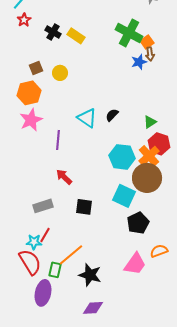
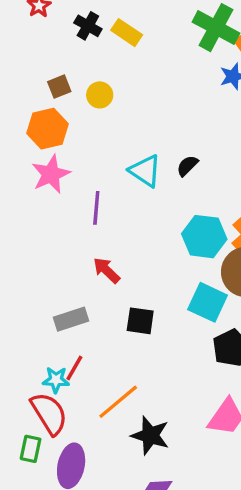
green rectangle: (55, 270) -> (31, 449), moved

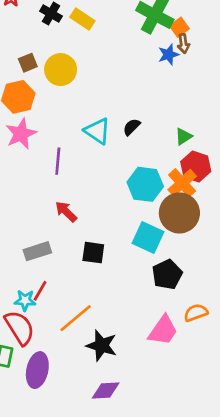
yellow circle: (100, 95) -> (61, 70), size x1.5

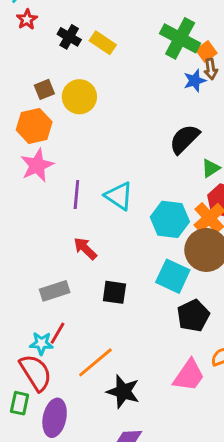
black semicircle: (132, 127) -> (184, 139), moved, size x1.6
cyan triangle: (97, 131) -> (119, 196), moved

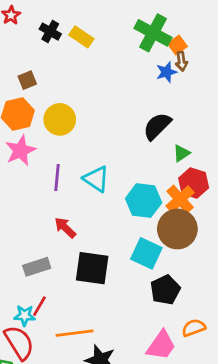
yellow circle: (79, 97) -> (60, 119), moved
black square: (114, 292) -> (92, 268), size x1.5
orange line: (95, 362) -> (75, 333), turned 33

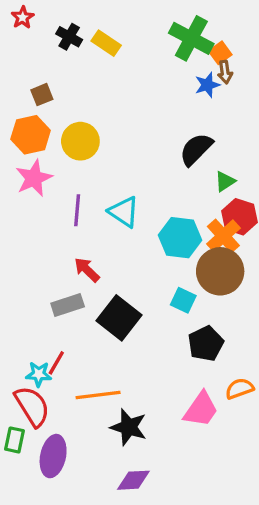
cyan square: (146, 253) -> (183, 300), size x0.7
gray rectangle: (37, 267) -> (68, 305), moved
black square: (92, 268) -> (119, 318), turned 30

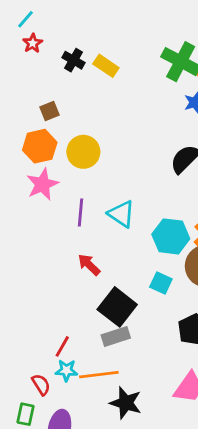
cyan square: (183, 300) -> (161, 283), moved
gray rectangle: (68, 305) -> (116, 337), moved
cyan star: (39, 374) -> (66, 370), moved
red semicircle: (32, 406) -> (41, 385), size x0.6

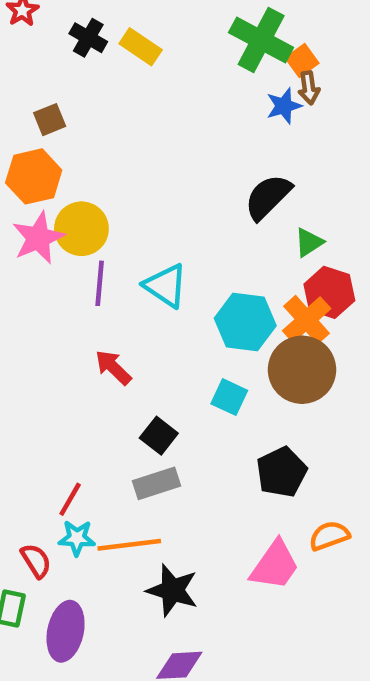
yellow circle: (83, 152) -> (81, 229), moved
black square: (117, 307) -> (159, 436), size x0.6

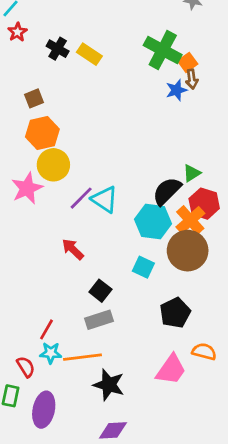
orange hexagon: (34, 176) -> (42, 133), moved
black semicircle: (268, 197) -> (167, 191), moved
pink star: (38, 238) -> (27, 188), moved
purple line: (100, 283) -> (81, 198), moved, turned 40
orange semicircle: (329, 536) -> (204, 352), turned 35

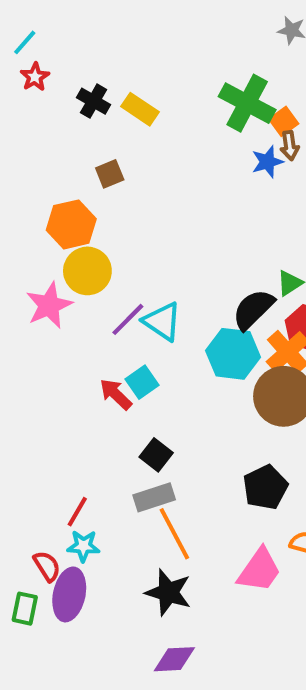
brown square: (34, 98) -> (110, 174), moved
cyan square: (143, 267) -> (142, 382), moved, turned 30
orange line: (82, 357) -> (174, 534), moved, turned 69
purple ellipse: (44, 410) -> (69, 594), moved

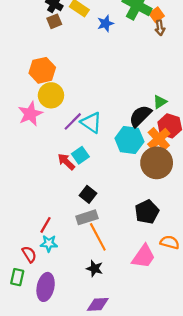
blue star: (267, 162) -> (105, 23), moved
brown square: (110, 174) -> (54, 21), moved
black star: (168, 592) -> (95, 268), size x0.7
purple ellipse: (69, 594) -> (46, 287), moved

